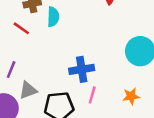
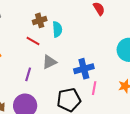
gray triangle: (28, 90) -> (49, 62), moved

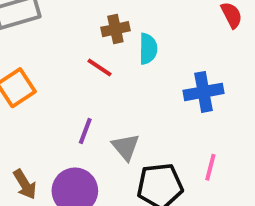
gray triangle: (49, 62) -> (126, 147), moved, turned -49
blue cross: (84, 69) -> (204, 92), moved

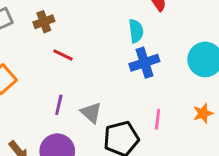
brown cross: (115, 29) -> (44, 22), moved
cyan semicircle: (148, 49) -> (136, 31), moved

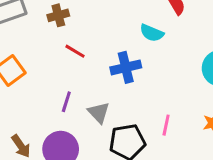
cyan semicircle: (136, 31) -> (152, 33), turned 115
blue cross: (144, 63) -> (126, 67), moved

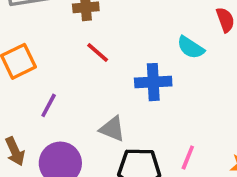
purple line: (66, 102) -> (49, 105), moved
gray triangle: (99, 113) -> (112, 129), turned -35

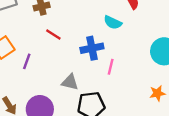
purple line: (49, 105) -> (27, 61), moved
pink line: (188, 158) -> (111, 67), moved

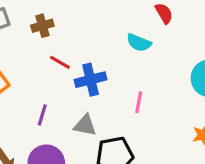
blue cross: (92, 48) -> (91, 80), moved
purple line: (27, 61) -> (42, 115), moved

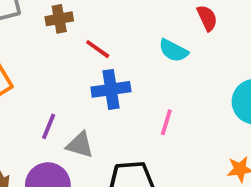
red line: (60, 62) -> (98, 49), moved
gray triangle: (85, 125) -> (80, 145), moved

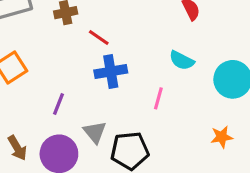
cyan semicircle: (173, 51) -> (182, 60), moved
gray triangle: (80, 145) -> (95, 132), moved, turned 35

